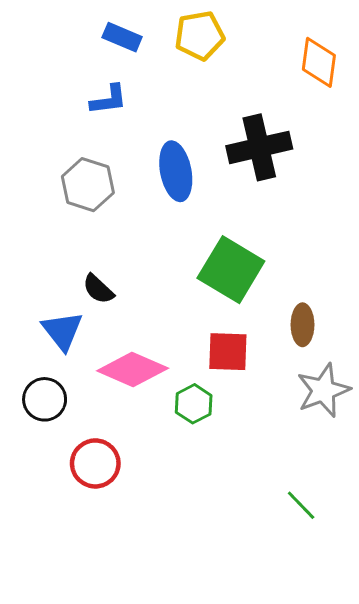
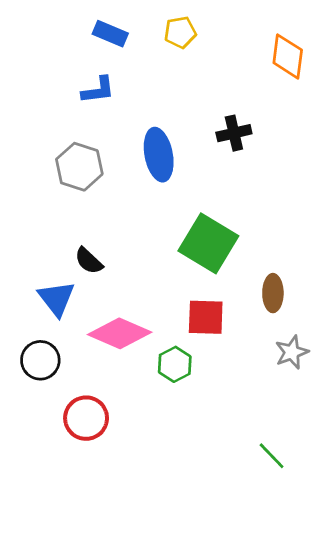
yellow pentagon: (200, 36) -> (180, 32), size x0.7
black cross: (259, 147) -> (234, 133), size x0.6
gray star: (323, 390) -> (292, 352), size x0.7

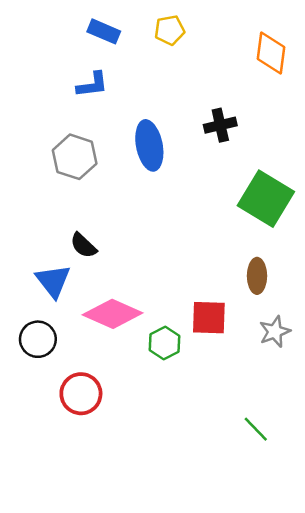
green square: (208, 243) -> (266, 199), moved
red square: (206, 317) -> (209, 318), moved

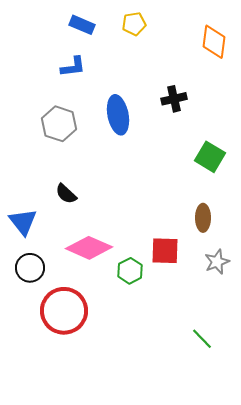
green square: (266, 199) -> (210, 157), size x0.7
blue triangle: (53, 281) -> (23, 222), moved
red circle: (81, 394) -> (64, 311), size x1.4

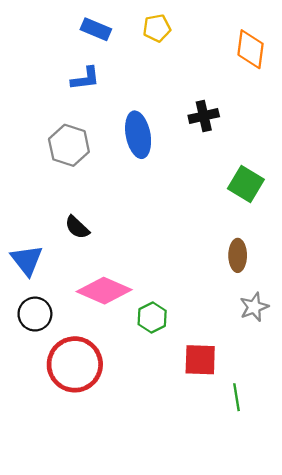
red square: (165, 251) -> (200, 360), moved
green line: (202, 339) -> (236, 397), turned 35

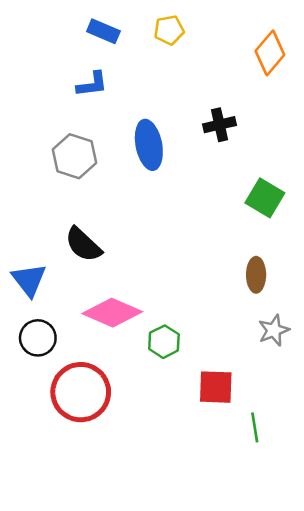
orange diamond: (251, 49) -> (270, 53), turned 33
black semicircle: (77, 227) -> (83, 245), size x1.4

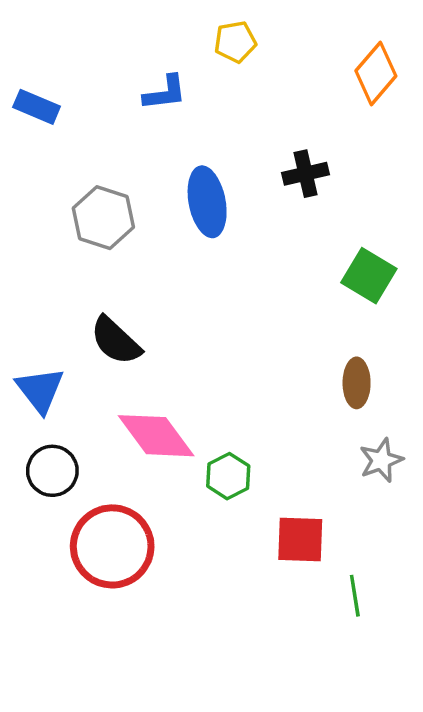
blue rectangle: (103, 31) -> (37, 107), moved
blue L-shape: (92, 84) -> (165, 93), moved
pink diamond: (112, 313) -> (156, 436), turned 30

